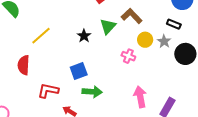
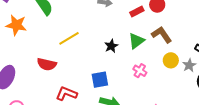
pink cross: (128, 56) -> (140, 71), moved
red semicircle: (24, 65) -> (47, 64), turned -90

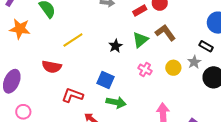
yellow circle: (171, 60) -> (173, 68), moved
blue square: (100, 80) -> (106, 80), turned 36

